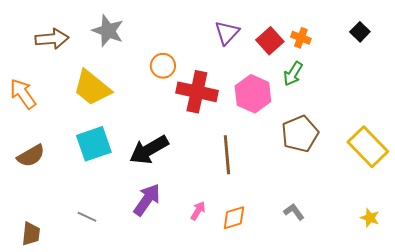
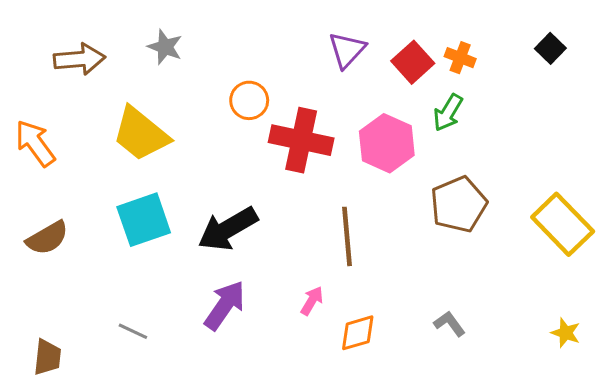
gray star: (108, 31) -> (165, 47), size x0.7
pink arrow: (198, 211) -> (312, 301), moved

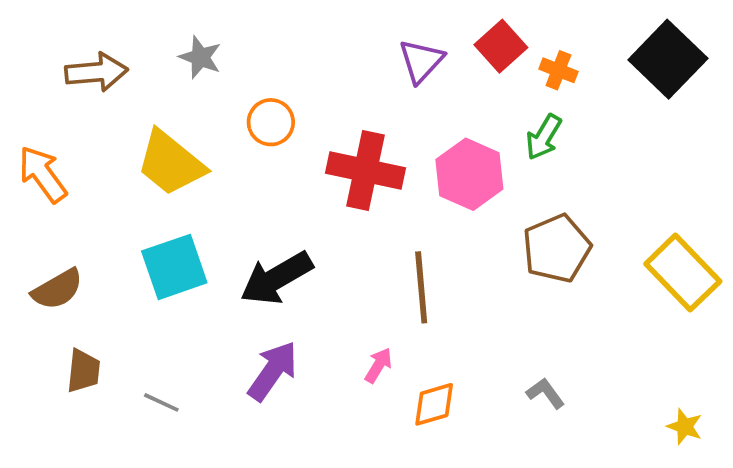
black square: (550, 48) -> (668, 59), size x2.0
red square: (413, 62) -> (501, 46), moved
orange circle: (249, 100) -> (271, 122), moved
yellow star: (566, 333) -> (685, 427), moved
brown trapezoid: (47, 357) -> (83, 371), moved

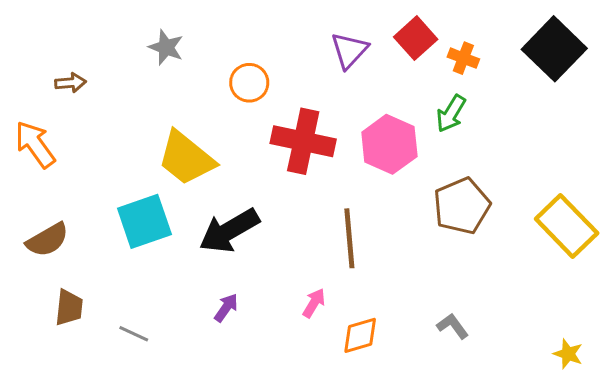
brown arrow: (96, 72) -> (71, 83), moved, size x0.6
orange circle: (271, 122) -> (249, 83), moved
yellow trapezoid: (171, 163) -> (186, 158), moved
purple arrow: (273, 371) -> (226, 308), size x0.6

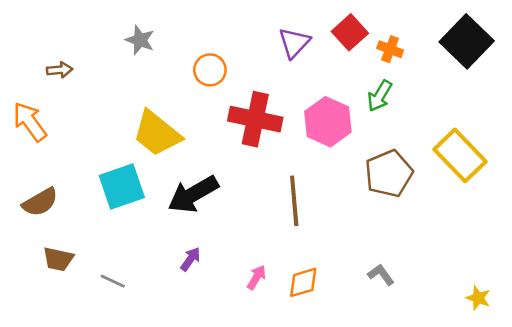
yellow rectangle: (567, 226) -> (460, 155), moved
pink arrow: (314, 303) -> (257, 277), moved
brown trapezoid: (69, 308) -> (58, 259), turned 96

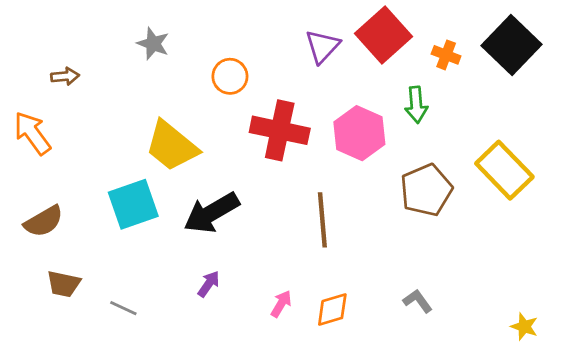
red square: (350, 32) -> (384, 35), size x1.4
orange cross: (390, 49) -> (446, 55), moved
green arrow: (380, 96) -> (416, 105), turned -36

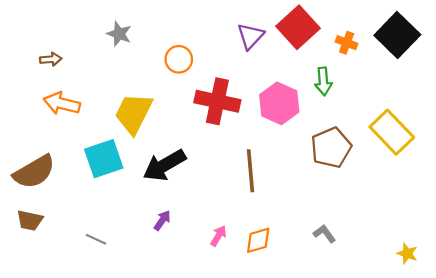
orange arrow: (32, 133) -> (62, 103), moved, turned -40
yellow trapezoid: (172, 146) -> (134, 113), turned 78
brown semicircle: (44, 221) -> (34, 172), size x1.4
brown trapezoid: (64, 284) -> (30, 220), moved

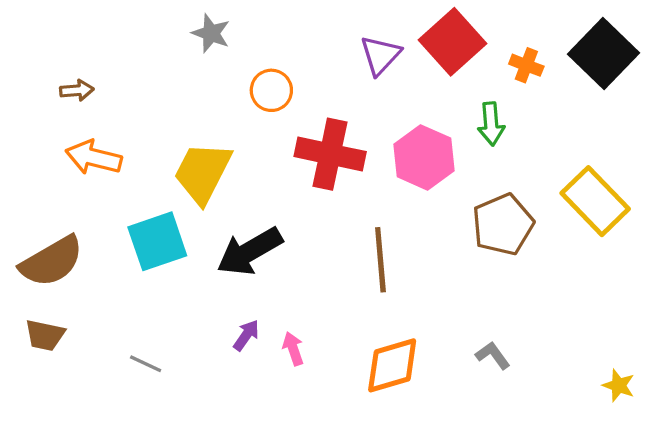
gray star: (119, 34) -> (211, 33), moved
pink arrow: (218, 236) -> (293, 349), moved, turned -50
orange diamond: (258, 240) -> (392, 365), size x1.4

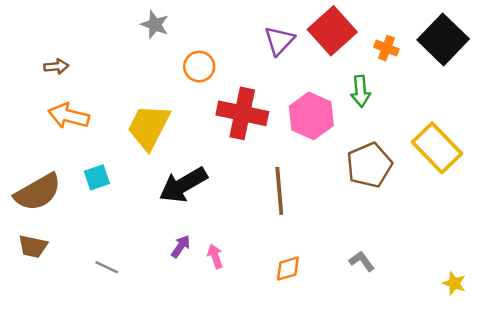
cyan square: (157, 241) -> (97, 177), moved, size x0.6
orange diamond: (392, 365) -> (288, 269), size x0.6

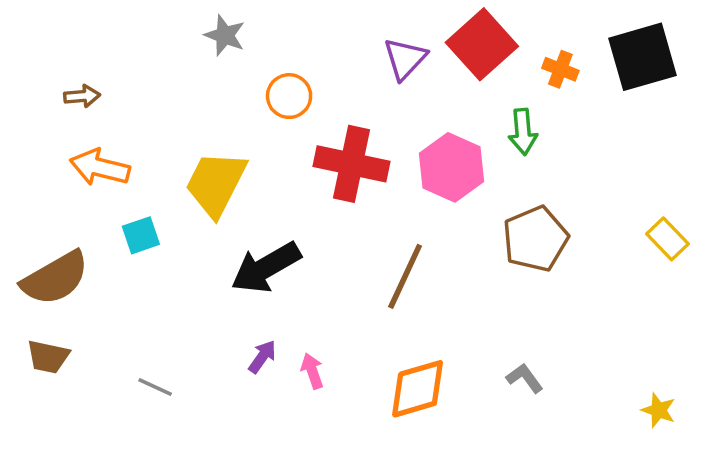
black square: (443, 39) -> (642, 57), turned 30
yellow rectangle: (437, 148) -> (667, 239), moved, size x0.6
cyan square: (97, 177) -> (141, 235), moved
brown line: (279, 191) -> (405, 276), turned 30
orange diamond: (288, 269) -> (418, 389), size x1.6

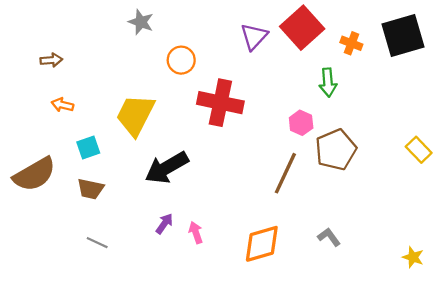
orange arrow: (100, 167) -> (62, 105), size x0.6
pink hexagon: (451, 167) -> (301, 123), moved, size x0.6
brown line: (405, 276) -> (285, 173), moved
brown trapezoid: (48, 357) -> (90, 189), moved

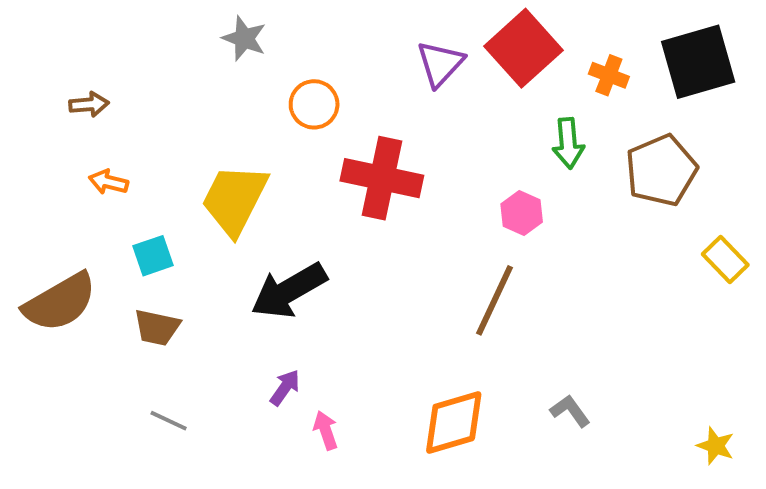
brown pentagon: (336, 150) -> (661, 170), moved
pink arrow: (196, 233) -> (326, 430), moved

